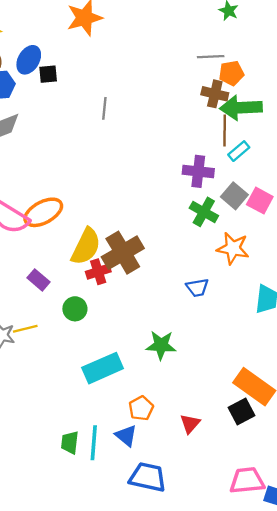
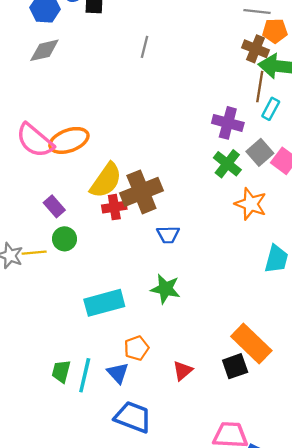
cyan rectangle: (239, 151) -> (271, 109), turned -30
blue trapezoid: (197, 288) -> (168, 235), moved
green circle: (75, 309) -> (64, 239), moved

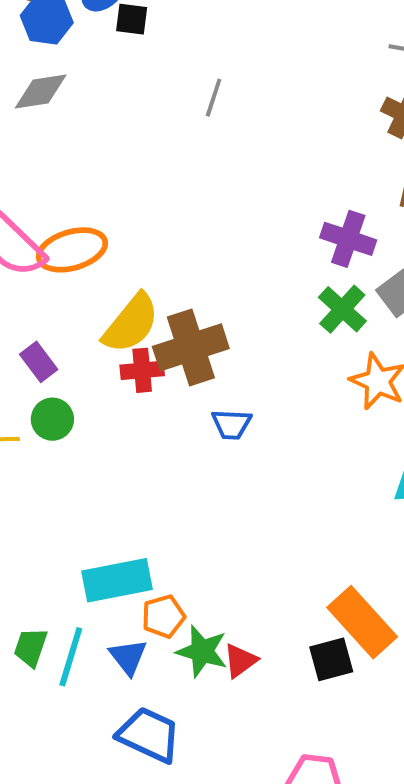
green star: (165, 289) -> (202, 651), moved
cyan rectangle: (104, 303) -> (117, 580), moved

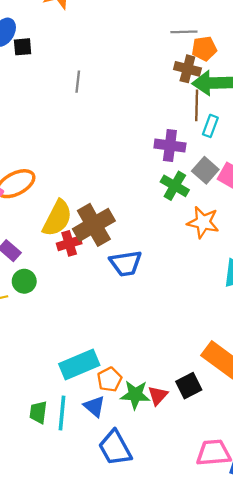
blue trapezoid: (232, 424) -> (126, 263), size x1.4
black square: (331, 659) -> (189, 386), moved
blue trapezoid: (149, 735) -> (115, 448), turned -132

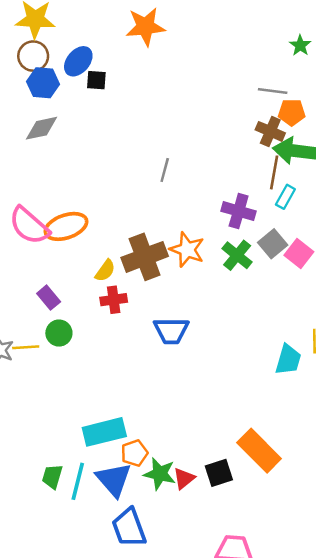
gray line: (78, 82) -> (165, 170), moved
yellow semicircle: (57, 218) -> (105, 271), size x0.6
orange star: (203, 222) -> (187, 250), moved
brown cross: (94, 225) -> (145, 257), moved
blue triangle: (94, 406) -> (114, 480), size x1.5

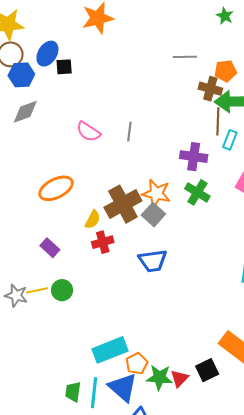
gray line: (273, 91) -> (185, 57), moved
pink semicircle: (29, 226) -> (88, 132), moved, size x0.7
gray square: (273, 244) -> (153, 215), moved
green circle: (59, 333) -> (62, 290), moved

